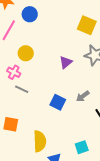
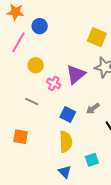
purple triangle: (66, 62) -> (76, 74), size x1.5
pink cross: (14, 72) -> (54, 83), moved
yellow semicircle: (40, 141) -> (66, 142), moved

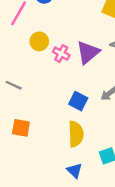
pink cross: (54, 83) -> (61, 54), moved
gray line: (32, 101) -> (14, 85), moved

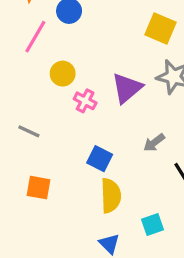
pink cross: (61, 54) -> (85, 101), moved
blue square: (78, 101) -> (100, 159), moved

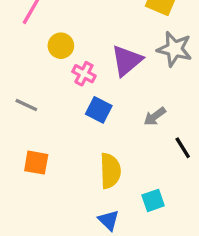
blue square: (100, 159) -> (99, 110), moved

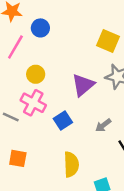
pink cross: (84, 74) -> (33, 103), moved, size x1.5
blue square: (99, 110) -> (63, 121), turned 30

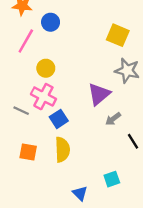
purple triangle: (83, 85) -> (99, 94), moved
blue square: (63, 121) -> (59, 119), moved
yellow semicircle: (71, 164) -> (62, 150), moved

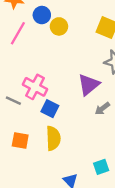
yellow circle: (46, 68) -> (59, 26), moved
blue square: (59, 119) -> (50, 109), turned -30

